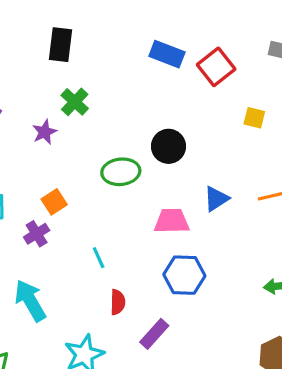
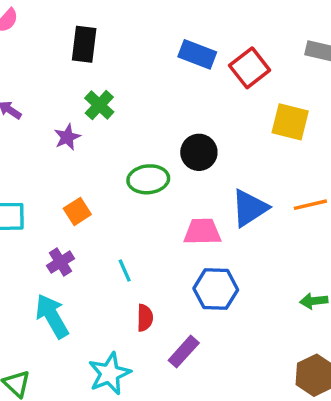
yellow square: (254, 118) -> (290, 122), size x1.6
blue triangle: (216, 199) -> (250, 208), size x1.4
purple cross: (37, 234) -> (60, 262), moved

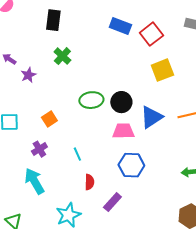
yellow square: (290, 122) -> (162, 70), moved, turned -35
purple star: (67, 137) -> (28, 75), moved
black circle: (199, 152) -> (121, 102), moved

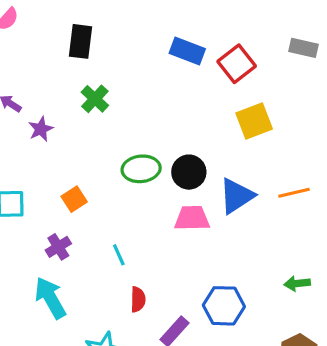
blue hexagon: (131, 165) -> (224, 306), moved

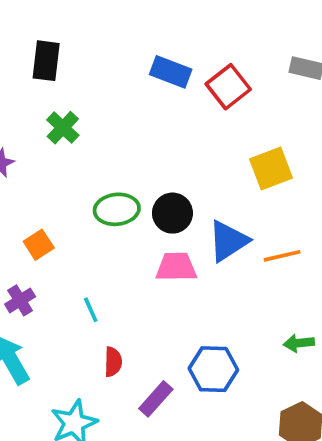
yellow square: (254, 121) -> (271, 168), moved
orange line: (294, 193) -> (282, 256), moved

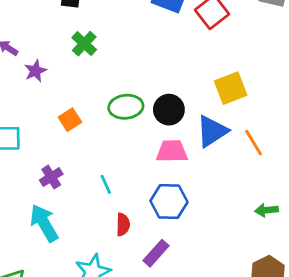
yellow square: (271, 168) -> (231, 88), moved
orange square: (39, 245) -> (70, 120), moved
orange line: (282, 256) -> (254, 143), turned 72
blue hexagon: (213, 369) -> (169, 201), moved

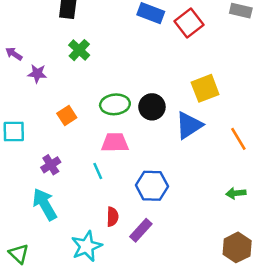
purple star: (35, 71) -> (37, 74), turned 30
orange line: (254, 143) -> (238, 139), moved
pink trapezoid: (172, 151) -> (115, 143), moved
red semicircle: (123, 224) -> (112, 217), moved

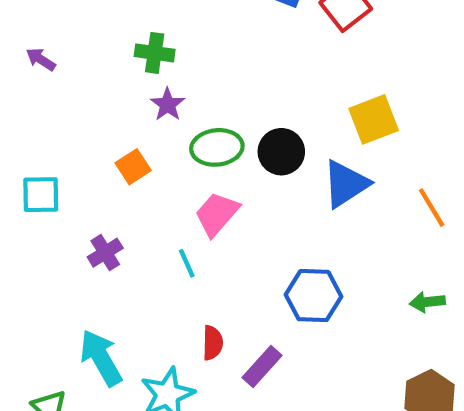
green cross: (79, 50) -> (155, 53), turned -35
purple star: (37, 74) -> (167, 104), moved, turned 30
pink trapezoid: (115, 143) -> (217, 214), turned -48
blue hexagon: (152, 186) -> (314, 296), moved
cyan arrow: (45, 204) -> (101, 358), moved

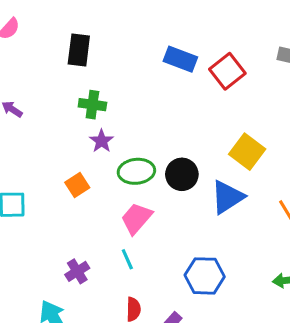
yellow square: (374, 119) -> (247, 152), turned -32
purple cross: (105, 253) -> (77, 271), moved
cyan line: (187, 263) -> (127, 259), moved

